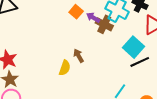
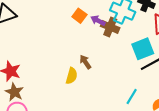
cyan square: (133, 47) -> (143, 49), turned 30

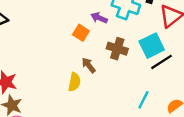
orange square: (79, 16) -> (81, 33), moved
brown cross: (110, 27) -> (117, 49), moved

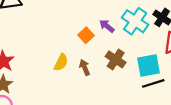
yellow semicircle: (74, 82) -> (61, 62), moved

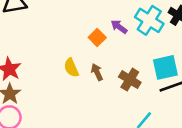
brown cross: (116, 59) -> (130, 80), moved
yellow semicircle: (61, 62) -> (71, 68), turned 132

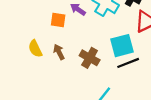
orange square: (97, 37) -> (58, 20), turned -35

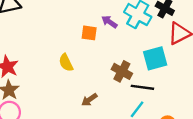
brown arrow: (59, 52) -> (89, 100), moved, turned -98
black line: (128, 63) -> (142, 87), moved, turned 30

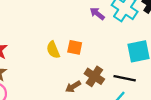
orange square: (89, 33) -> (75, 47), moved
brown cross: (122, 71) -> (94, 76), moved

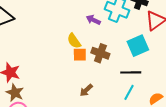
yellow semicircle: (53, 50) -> (74, 41), moved
brown cross: (94, 76) -> (100, 53), moved

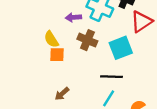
purple arrow: (93, 20) -> (73, 17), turned -32
brown cross: (100, 53) -> (87, 40), moved

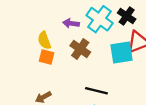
cyan square: (121, 48) -> (122, 52), moved

